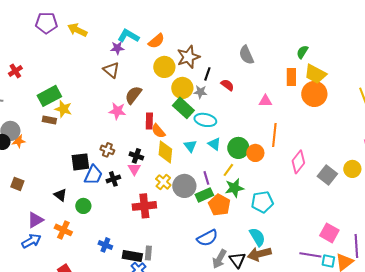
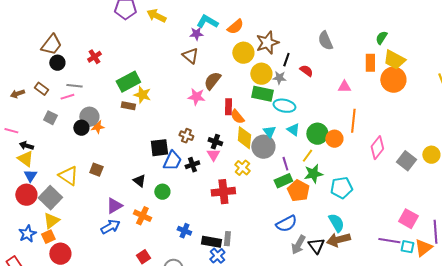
green rectangle: (183, 108) -> (262, 94), turned -30
gray circle: (184, 186) -> (263, 147), moved

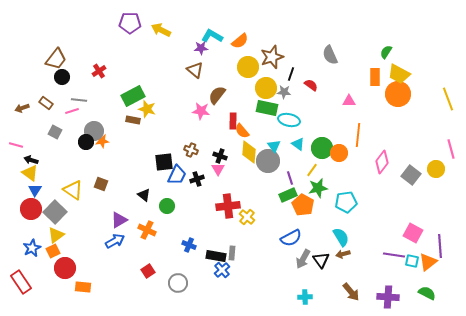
yellow cross: (242, 168) -> (247, 217), moved
brown arrow: (338, 240) -> (343, 254), size x0.6

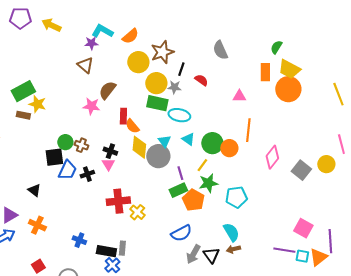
green circle: (167, 206) -> (65, 142), moved

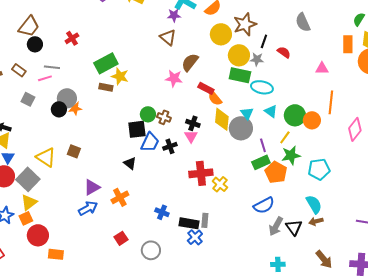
red rectangle: (123, 116) -> (206, 88), turned -63
black triangle: (34, 190) -> (130, 163), moved
orange cross: (37, 225) -> (120, 197), turned 36

